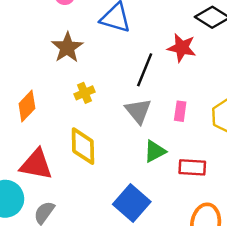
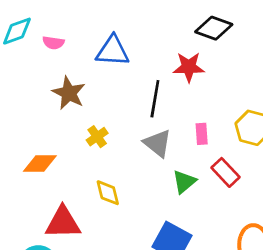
orange diamond: (27, 106) -> (40, 164), turned 60
yellow diamond: (83, 146) -> (108, 193), size x0.7
red rectangle: (192, 167) -> (225, 172), moved, turned 56

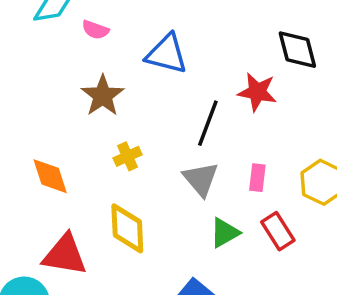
black diamond: (214, 28) -> (297, 50), turned 45
orange diamond: (40, 164) -> (50, 176), turned 60
yellow diamond: (108, 193) -> (127, 228), size x1.4

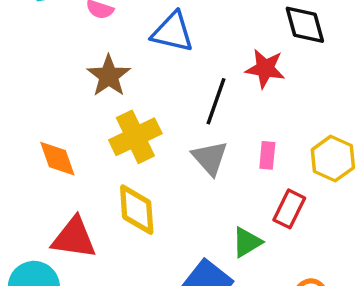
yellow cross: (128, 156) -> (135, 137), size x1.8
red rectangle: (278, 231) -> (289, 209), turned 60
green triangle: (225, 233) -> (247, 242), moved

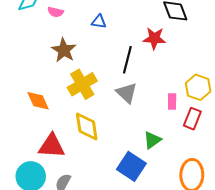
blue triangle: (173, 32) -> (99, 22), size x0.6
pink rectangle: (267, 155) -> (172, 102), moved
red rectangle: (289, 209) -> (192, 119), moved

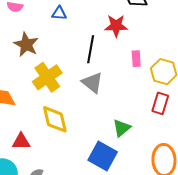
pink rectangle: (172, 102) -> (136, 59), moved
red triangle: (52, 146) -> (21, 141), size x0.7

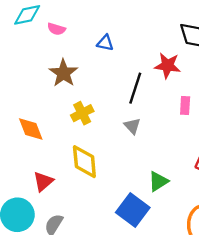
yellow cross: (47, 77) -> (82, 113), size x0.7
gray triangle: (92, 83) -> (132, 126), size x0.7
red triangle: (21, 141) -> (43, 181), turned -48

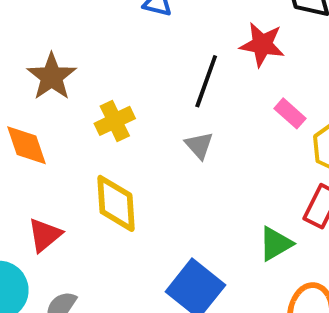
brown star: (63, 73) -> (52, 77), moved
pink rectangle: (185, 106) -> (290, 113), turned -54
green triangle: (158, 181) -> (276, 244), moved

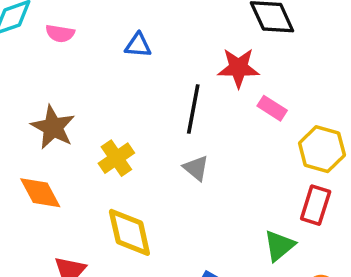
pink rectangle: (290, 113) -> (272, 108), moved

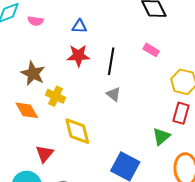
red star: (238, 68) -> (78, 56), moved
pink rectangle: (272, 108) -> (151, 50), moved
yellow cross: (116, 158) -> (56, 96), moved, turned -30

